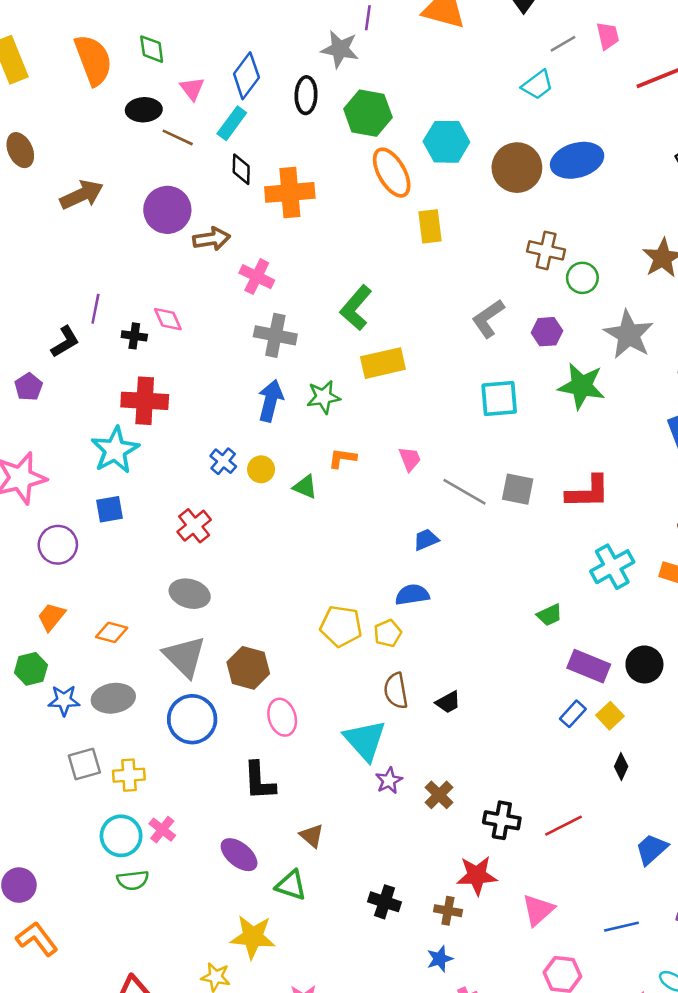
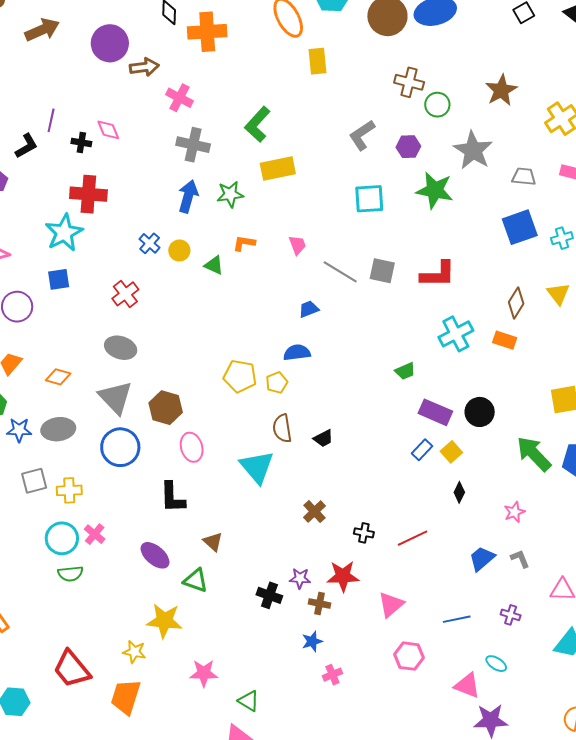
purple star: (389, 781) -> (300, 578), moved, turned 30
black cross: (502, 820) -> (364, 533), size x0.7

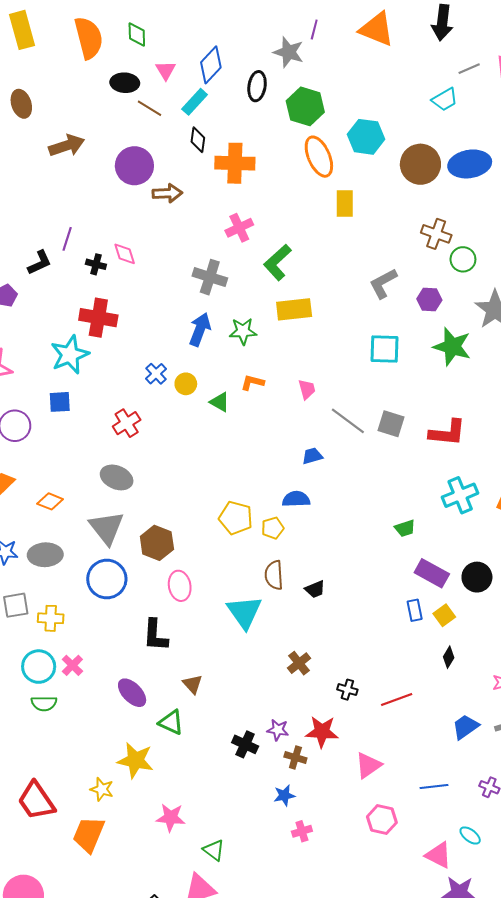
pink cross: (179, 98) -> (239, 228), moved, turned 32
blue rectangle: (422, 450) -> (415, 610), turned -60

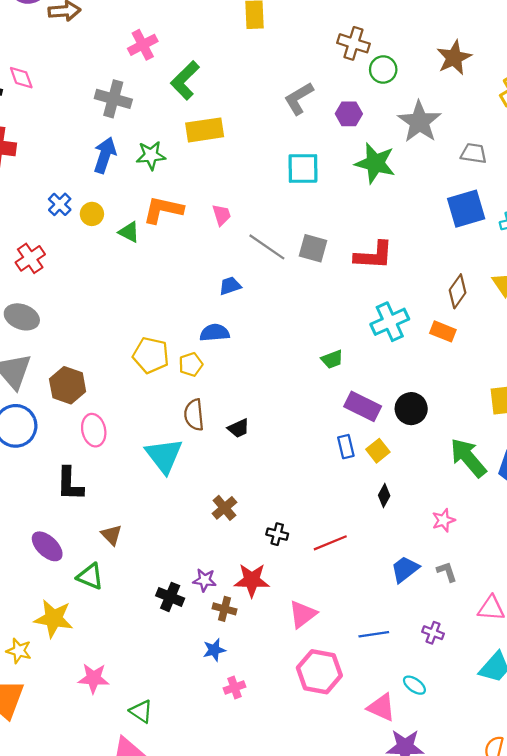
orange L-shape: (252, 382) -> (163, 210), size x1.6
pink hexagon: (382, 820) -> (319, 672), size x1.4

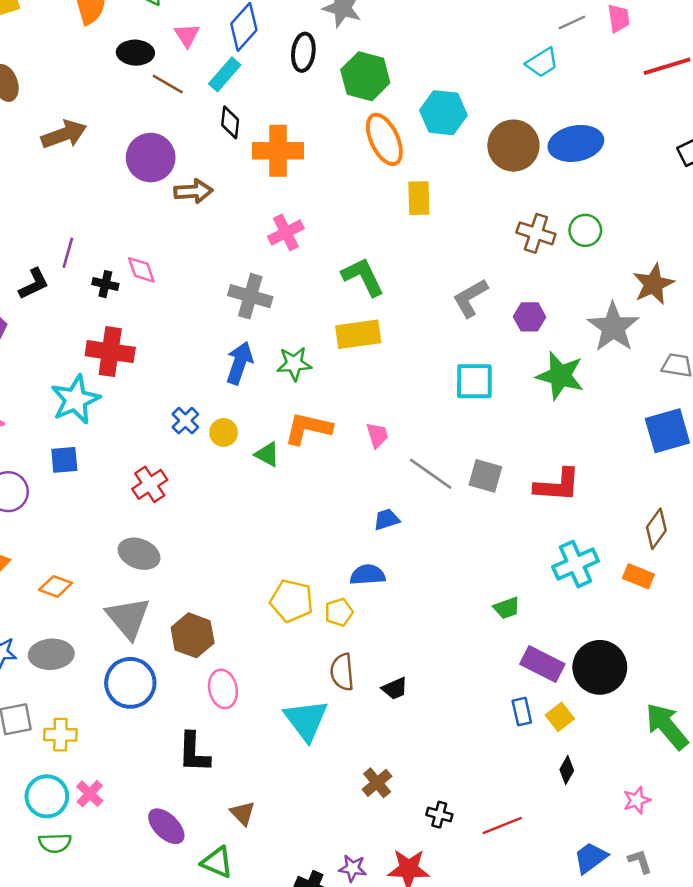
brown star: (454, 58) -> (653, 284), moved
green circle: (383, 69) -> (585, 230), moved
green L-shape: (185, 80) -> (363, 277), moved, turned 108
black circle: (411, 409) -> (600, 667), size x1.4

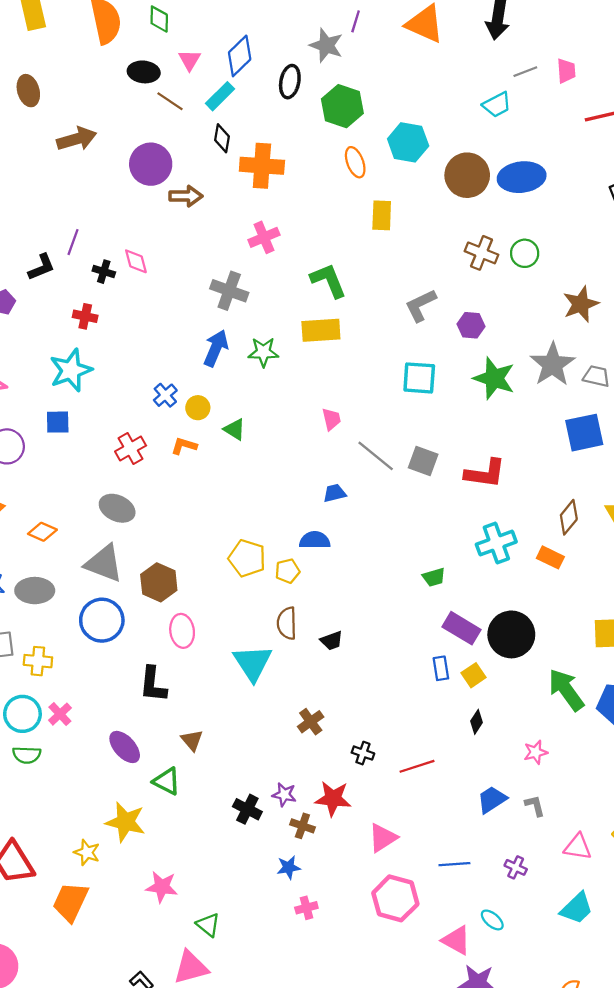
orange ellipse: (384, 139) -> (355, 162), size x0.7
gray star: (613, 327) -> (553, 364), moved
red cross: (110, 352) -> (85, 316), moved, size x0.6
orange L-shape: (308, 428) -> (184, 446), moved, size x0.6
gray triangle: (128, 618) -> (104, 563), turned -33

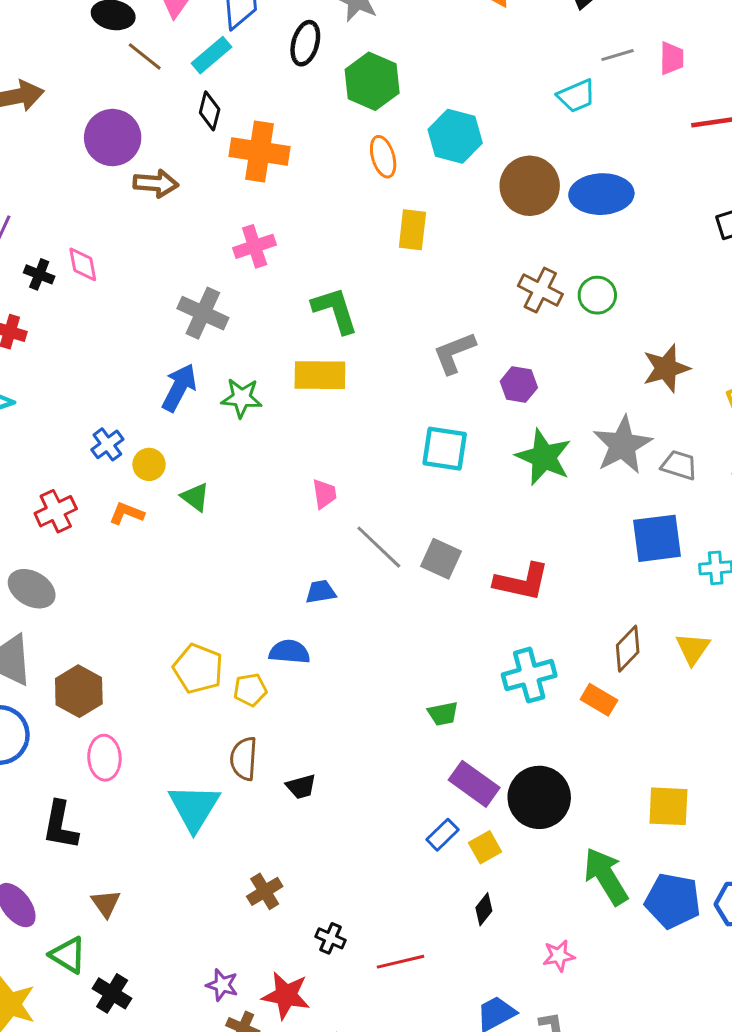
blue rectangle: (441, 668) -> (442, 835), turned 50
black cross: (247, 809) -> (112, 993), moved

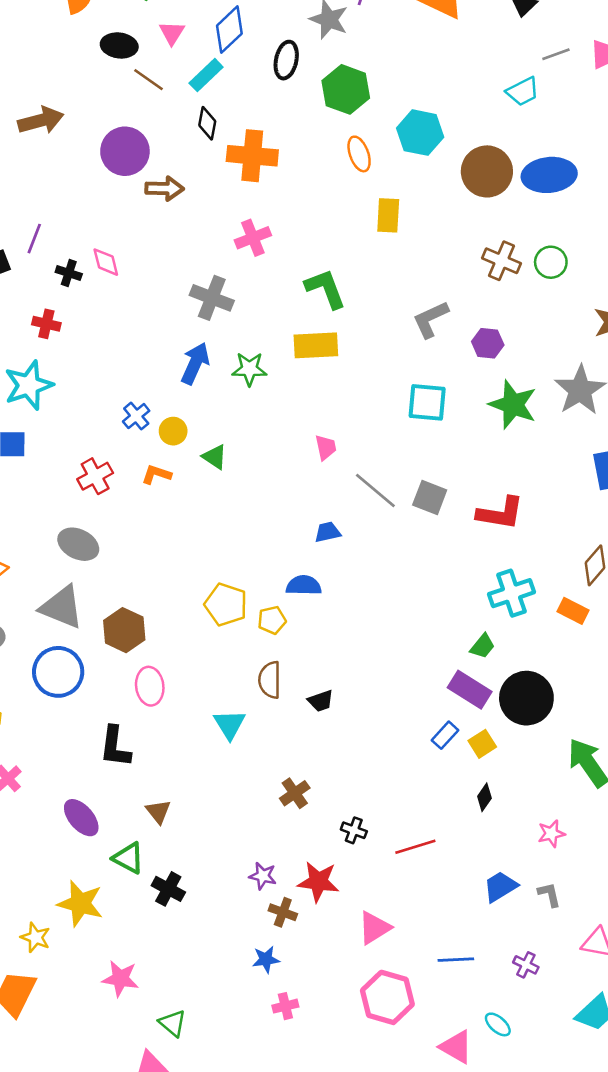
green trapezoid: (443, 714) -> (482, 646), moved, turned -36
cyan triangle: (194, 807) -> (230, 724), size x0.7

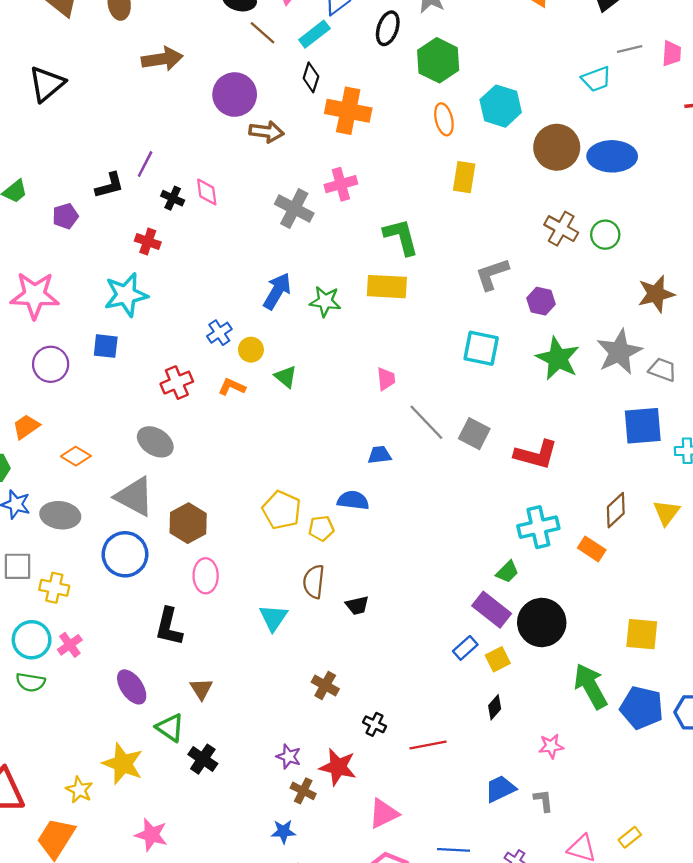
gray cross: (212, 298) -> (294, 209), moved
brown cross: (295, 793) -> (325, 685), turned -32

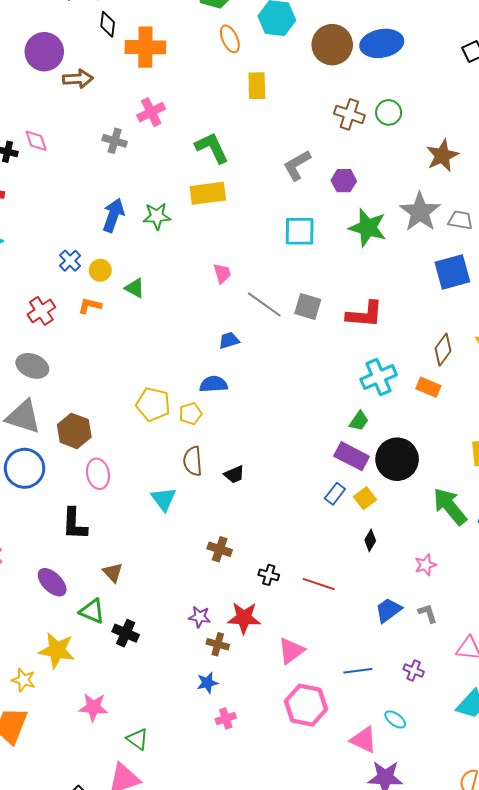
gray cross: (294, 209) -> (115, 141), size x0.7
red line: (428, 745) -> (319, 584), turned 40

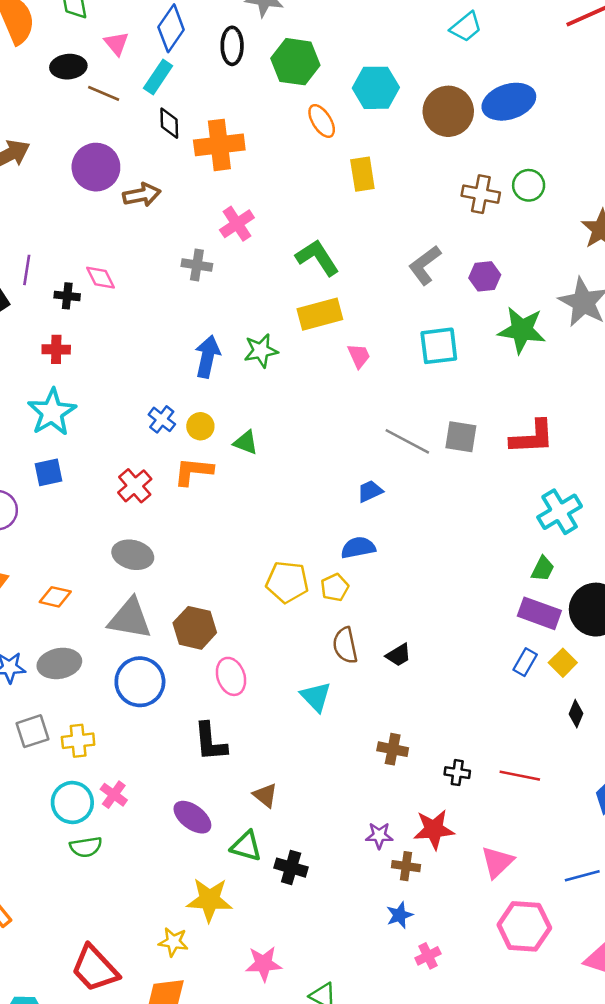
pink trapezoid: (222, 273) -> (359, 356), moved
orange L-shape: (90, 306) -> (193, 471), size x1.4

